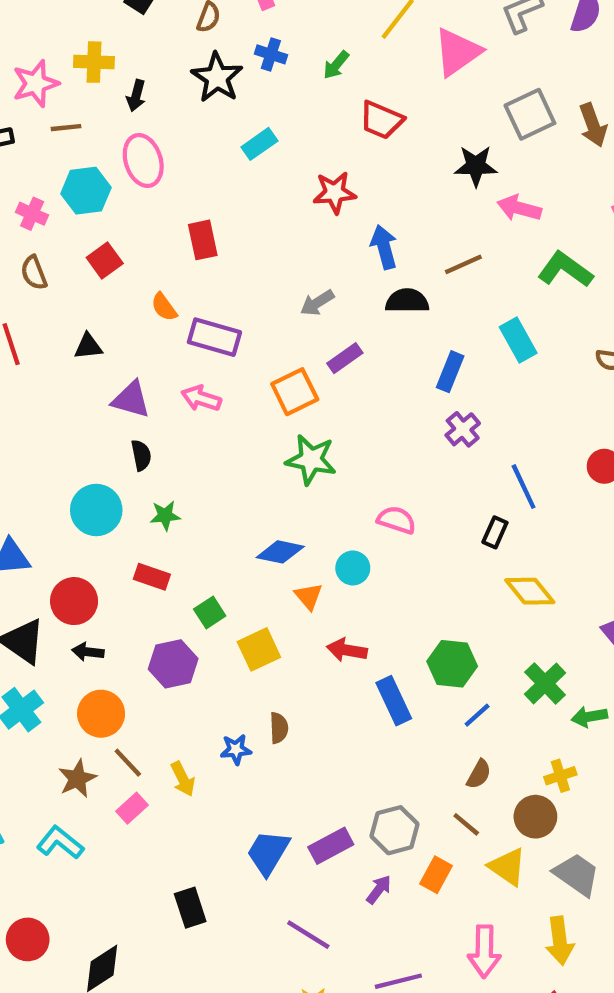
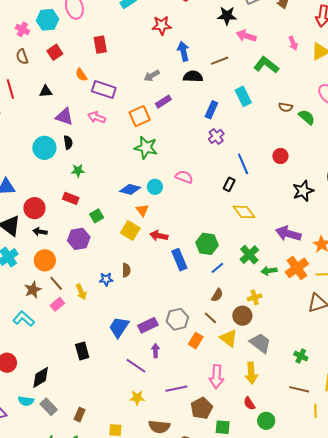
cyan circle: (96, 510) -> (44, 148), moved
cyan circle: (353, 568) -> (155, 187), moved
yellow square: (259, 649) -> (130, 231), moved, turned -36
purple arrow: (379, 890) -> (156, 351), moved, turned -40

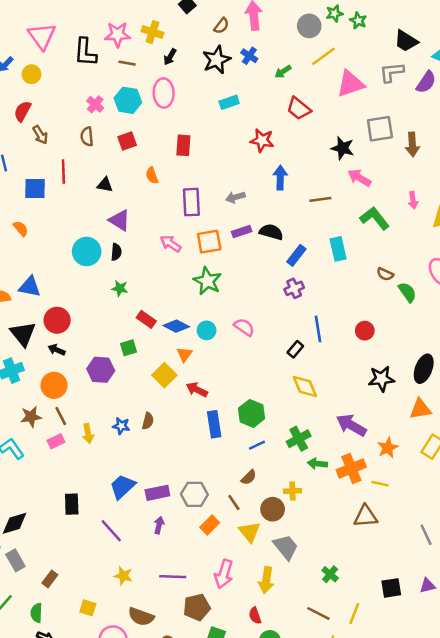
black semicircle: (193, 76) -> (271, 232), moved
purple rectangle: (104, 90) -> (191, 202), moved, turned 55
pink arrow: (97, 117) -> (171, 244), moved
red rectangle: (71, 198) -> (146, 319), moved
purple line: (136, 366) -> (111, 531), moved

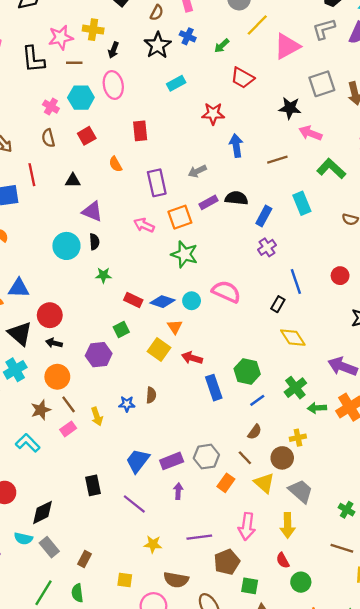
pink semicircle: (244, 327) -> (226, 292), size x1.4

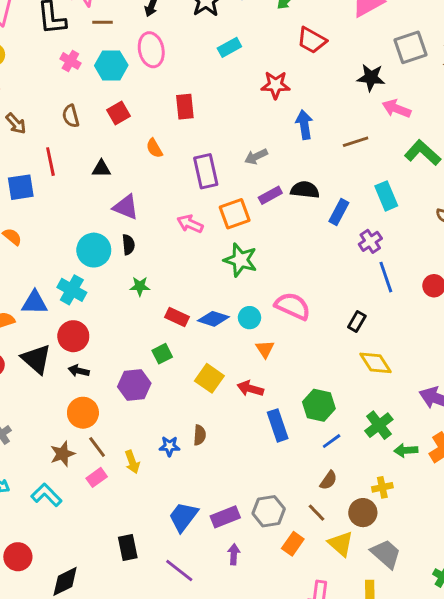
pink cross: (51, 107) -> (70, 61), moved
purple cross: (267, 247) -> (370, 241), moved
blue line: (296, 282) -> (386, 277), moved
orange triangle: (175, 327) -> (265, 349), moved
cyan cross: (15, 370) -> (72, 290), moved, turned -30

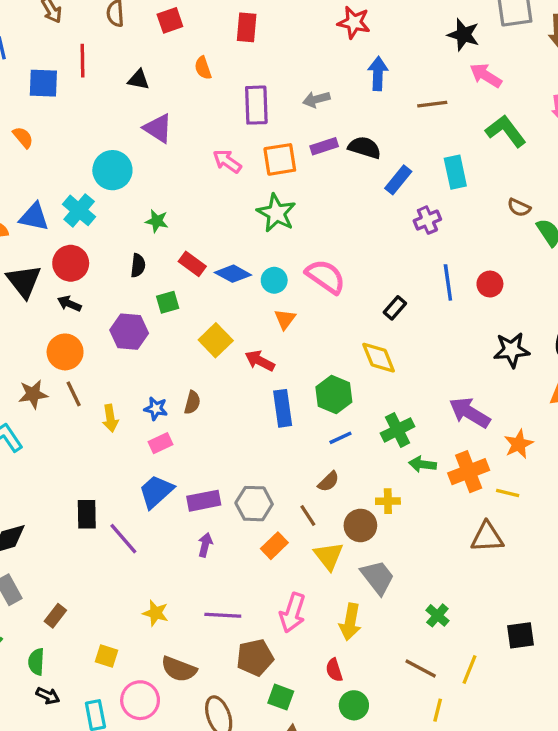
black semicircle: (128, 245) -> (138, 265), moved
blue line: (386, 277) -> (448, 282), moved
yellow diamond: (376, 363) -> (379, 358), moved
pink rectangle: (97, 477) -> (160, 443), moved
purple line: (179, 571) -> (123, 539), moved

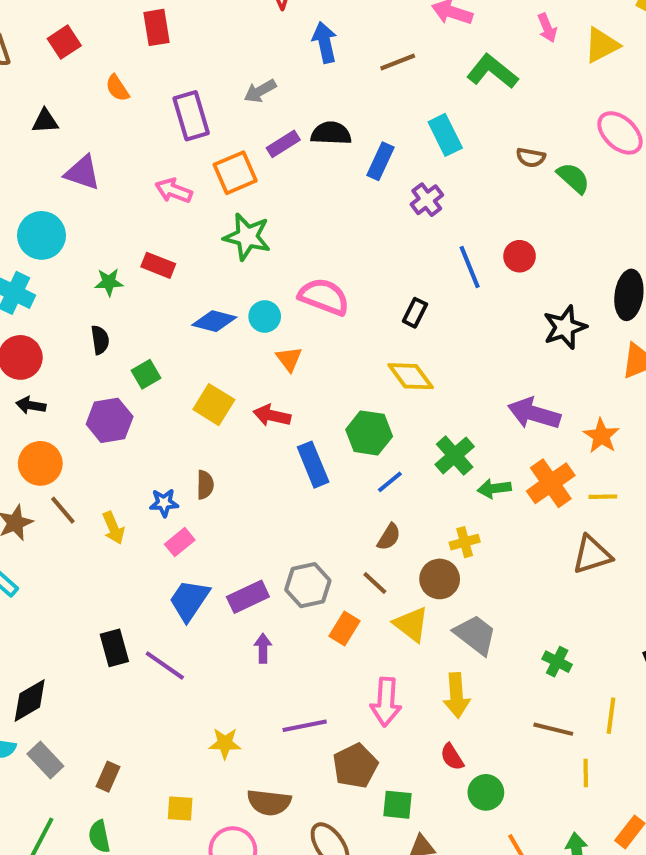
red rectangle: (192, 264) -> (158, 265), moved

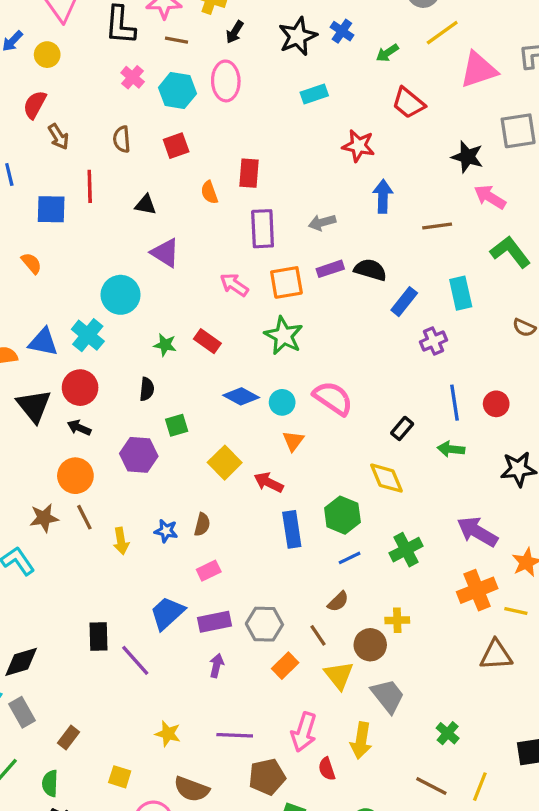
red rectangle: (156, 27) -> (249, 173), moved
green arrow: (494, 488) -> (451, 449), moved
pink rectangle: (180, 542) -> (209, 571), moved
red semicircle: (452, 757) -> (327, 769), moved

